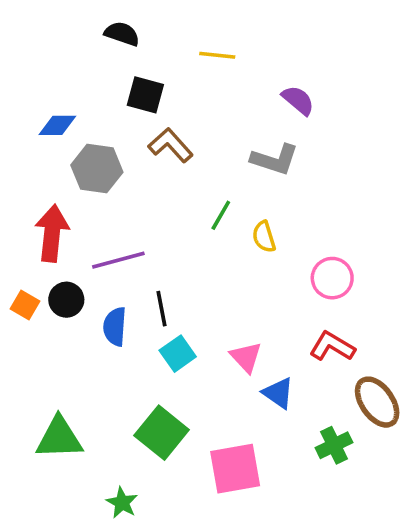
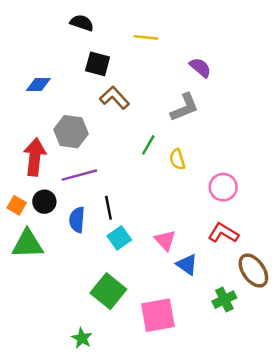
gray L-shape: (275, 160) -> (185, 107), turned -40
gray hexagon: (97, 169) -> (71, 132), moved
green triangle: (59, 438) -> (27, 244), moved

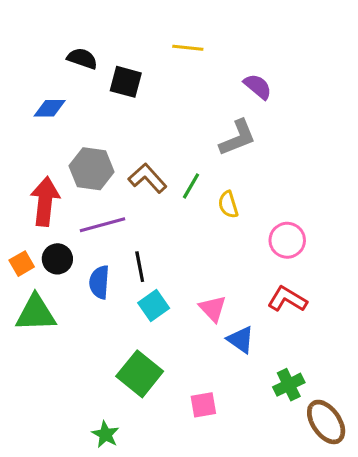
black semicircle: (82, 23) -> (82, 59), moved
brown L-shape: (114, 98) -> (147, 178), moved
orange square: (17, 205) -> (22, 264), turned 30
brown ellipse: (253, 271) -> (326, 422), moved
pink square: (158, 315) -> (203, 405), size x0.6

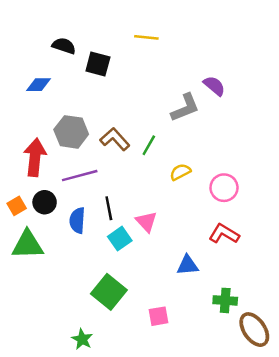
purple semicircle: (258, 87) -> (214, 86), moved
yellow semicircle: (228, 205) -> (180, 172), moved, turned 80
pink triangle: (213, 309) -> (146, 222), moved
blue triangle: (241, 340) -> (188, 265), turned -40
green cross: (289, 385) -> (225, 300), turned 30

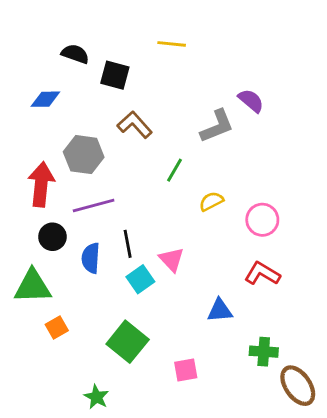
brown L-shape: (115, 139) -> (135, 125), moved
orange square: (17, 206) -> (57, 327), moved

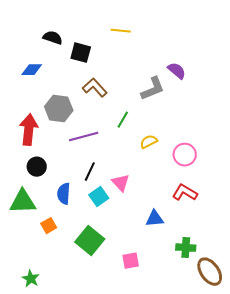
purple line: (94, 206) -> (84, 137), moved
black line: (128, 244) -> (90, 172), turned 36
blue semicircle: (91, 258) -> (64, 194), moved
orange square: (57, 327) -> (49, 226), moved
green star: (96, 397) -> (31, 279), moved

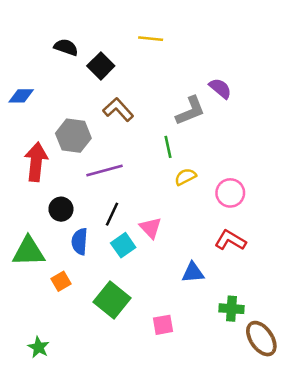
black square: (81, 53) -> (101, 66), turned 30
blue diamond: (32, 70) -> (21, 96), moved
green line: (123, 120) -> (168, 147), moved, turned -42
black circle: (37, 167) -> (61, 209), moved

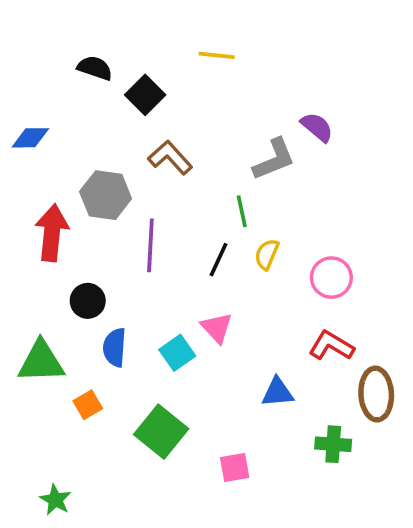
purple line: (105, 171) -> (150, 245), turned -72
yellow semicircle: (185, 177) -> (267, 254), turned -40
black line: (112, 214) -> (218, 260), moved
brown ellipse: (261, 339) -> (376, 394), moved, turned 32

